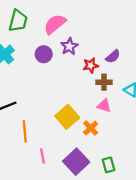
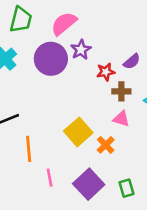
purple circle: (44, 54) -> (51, 59), size x1.6

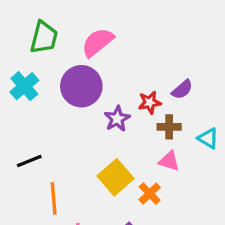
purple star: (81, 50) -> (117, 119), moved

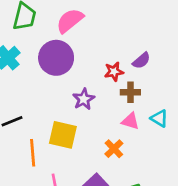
purple star: (117, 119) -> (84, 99), moved
cyan triangle: (208, 138) -> (159, 118), moved
yellow square: (115, 177) -> (63, 135), moved, turned -36

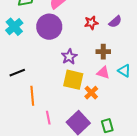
purple semicircle: (141, 61) -> (115, 22), moved
red star: (114, 72) -> (91, 23), moved
yellow square: (63, 135) -> (73, 80), moved

